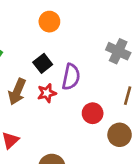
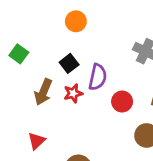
red circle: (93, 113) -> (122, 101), moved

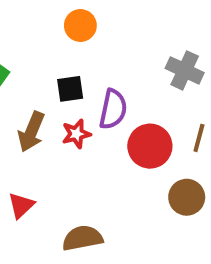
black square: (69, 63) -> (70, 89), turned 30
red circle: (122, 101) -> (150, 146), size x1.4

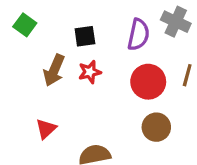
purple semicircle: (113, 109) -> (138, 35), moved
brown circle: (187, 197) -> (156, 127), moved

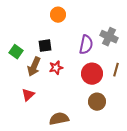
green square: (25, 25) -> (16, 52), moved
black square: (85, 36) -> (45, 46), moved
red triangle: (46, 129) -> (28, 95), moved

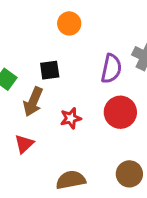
red star: (56, 68) -> (71, 118), moved
brown circle: (97, 102) -> (129, 174), moved

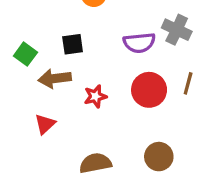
purple semicircle: (111, 69) -> (139, 43), turned 72
brown arrow: (33, 102) -> (55, 78), turned 60

